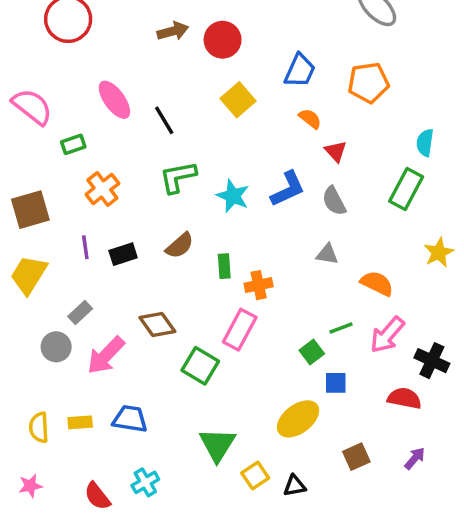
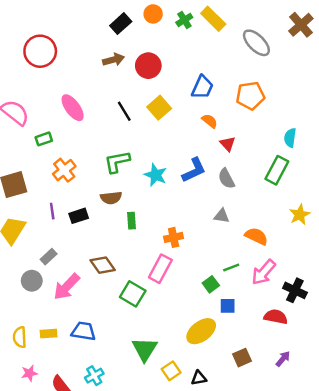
black line: (164, 120) -> (124, 111), moved
brown semicircle: (180, 246) -> (111, 198), moved, turned 35
green rectangle: (224, 266) -> (131, 221), moved
pink star: (30, 486) -> (29, 373), moved

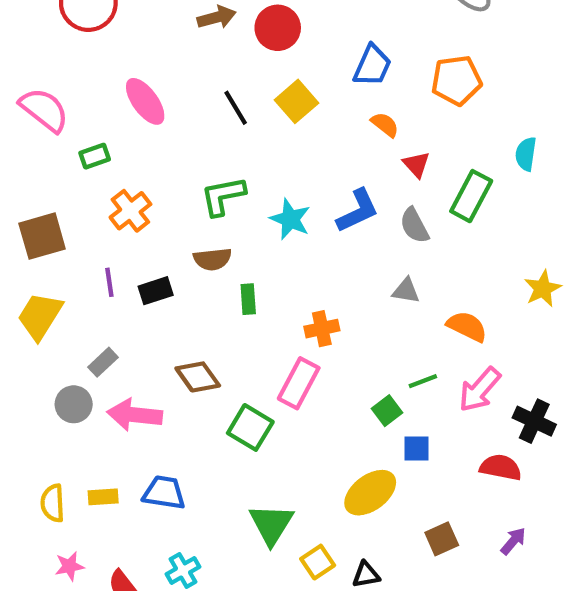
green rectangle: (277, 170) -> (471, 196), moved
pink arrow: (67, 287) -> (135, 415), turned 52

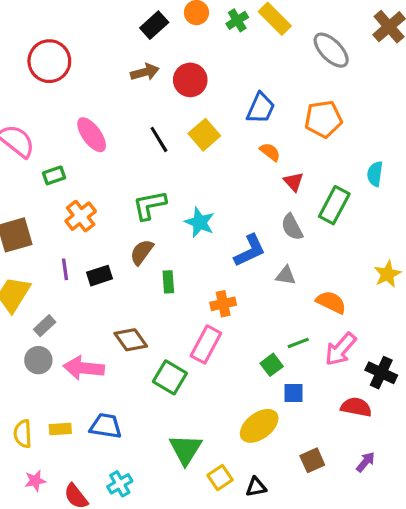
blue L-shape: (358, 211) -> (250, 251), moved
brown semicircle: (212, 259) -> (142, 252), turned 132
gray rectangle: (103, 362) -> (45, 326), moved

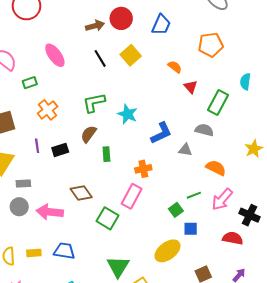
brown arrow: (145, 72) -> (95, 26), moved
blue trapezoid: (261, 108) -> (161, 25), moved
gray semicircle: (292, 227) -> (204, 130), moved, turned 132
gray rectangle: (45, 326) -> (23, 184), turned 40

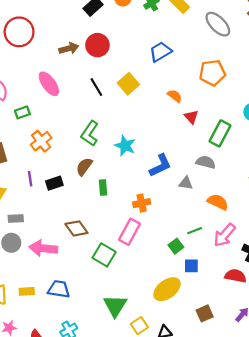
red circle: (121, 18) -> (97, 45), moved
blue trapezoid: (161, 25) -> (160, 52), turned -145
brown arrow: (95, 26) -> (69, 48), moved
green L-shape: (94, 103) -> (90, 133), turned -45

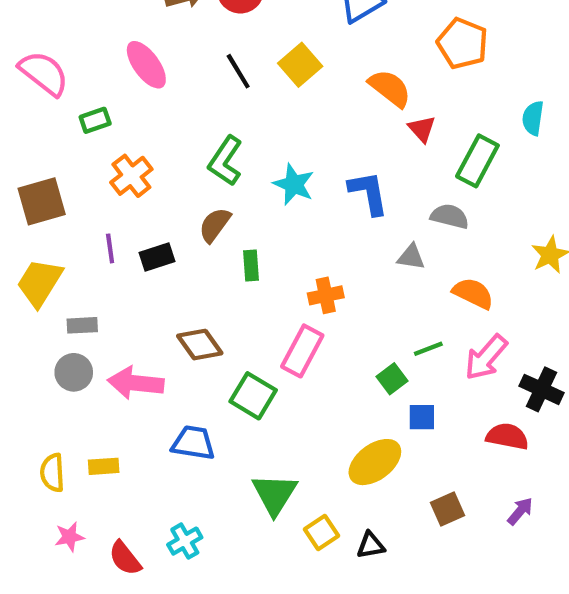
orange pentagon: (212, 73) -> (462, 43), turned 30
orange semicircle: (175, 96) -> (390, 88), size x1.5
blue L-shape: (160, 165) -> (368, 193), moved, turned -75
blue trapezoid: (59, 289) -> (193, 443), moved

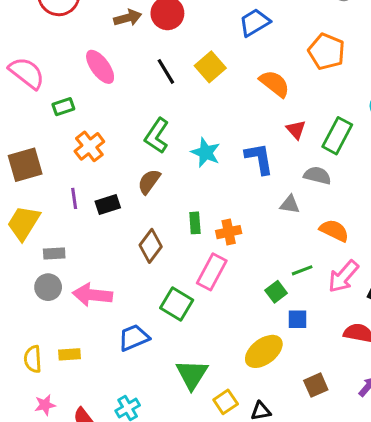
red triangle: (422, 129) -> (296, 130), moved
green rectangle: (251, 266) -> (195, 223), moved
brown diamond: (200, 345) -> (151, 246), moved, turned 72
blue trapezoid: (193, 443) -> (134, 338), turned -32

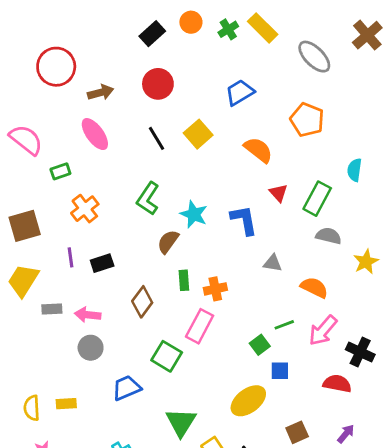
brown arrow: (128, 18) -> (101, 92), moved
gray semicircle: (317, 175) -> (329, 236), moved
brown semicircle: (149, 182) -> (168, 242), moved
gray circle: (48, 287) -> (91, 348), moved
pink arrow: (92, 295) -> (88, 315), moved, size x0.7

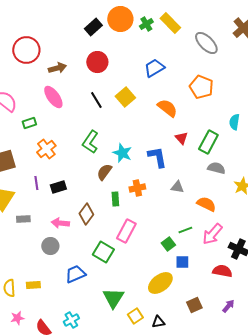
orange circle: (191, 22) -> (120, 19), size x1.6
orange cross: (215, 289) -> (137, 188), moved
pink arrow: (88, 315) -> (60, 223), moved

